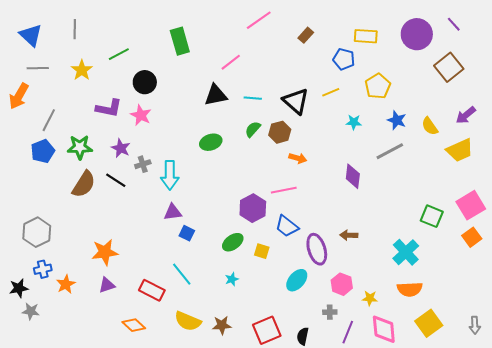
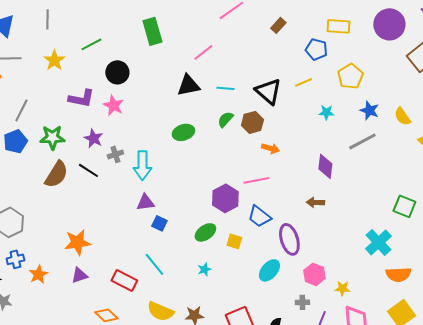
brown arrow: (349, 235) -> (315, 202), moved
orange semicircle: (410, 289) -> (398, 274), moved

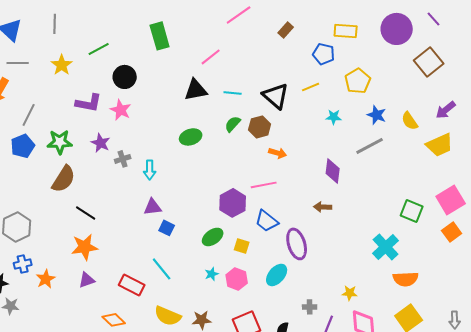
cyan arrow: (142, 165) -> (150, 170), size x0.7
black line: (88, 170) -> (86, 213), moved
pink hexagon: (314, 274) -> (237, 279), moved

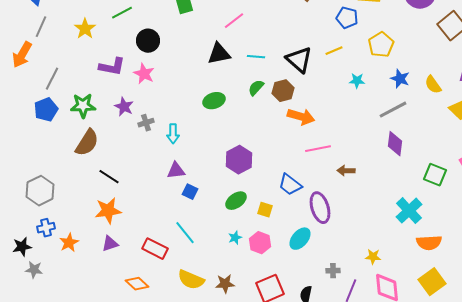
gray line: (18, 63) -> (41, 27), turned -65
orange arrow: (278, 153) -> (301, 117), size x1.5
purple diamond: (333, 171) -> (395, 144), moved
pink line: (264, 185) -> (318, 149), moved
purple hexagon: (233, 203) -> (239, 160), moved

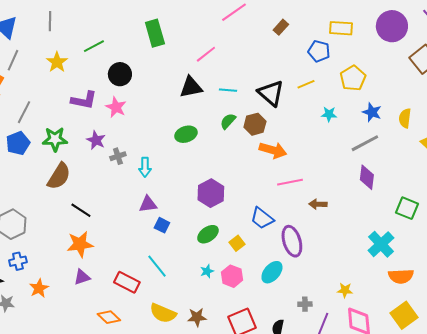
yellow semicircle: (433, 85) -> (405, 118), turned 42
yellow square: (265, 210) -> (237, 243), turned 35
orange star: (69, 243) -> (39, 288), moved

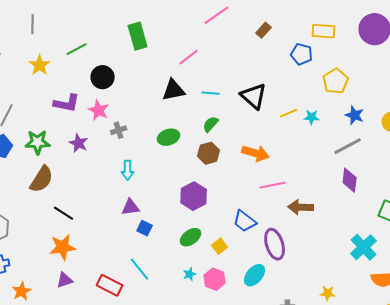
yellow line: (306, 84) -> (289, 113), moved
brown hexagon: (255, 124) -> (209, 153), moved
gray cross: (118, 156) -> (119, 130), moved
brown arrow: (318, 204) -> (301, 207), size x1.4

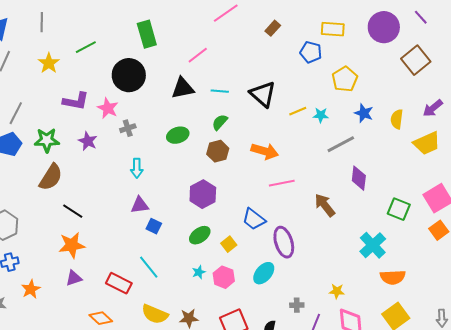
black circle: (103, 77) -> (129, 75), moved, size x1.4
gray line: (348, 146) -> (341, 144), moved
brown arrow: (301, 207) -> (325, 205), moved, turned 50

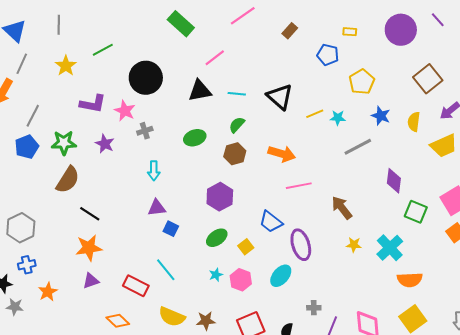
yellow rectangle: (333, 29) -> (350, 32), size x0.6
green rectangle: (147, 34) -> (181, 24), moved, turned -32
brown square: (416, 60) -> (428, 79), moved
purple diamond: (359, 178) -> (394, 181), moved
yellow star: (337, 291) -> (354, 245), moved

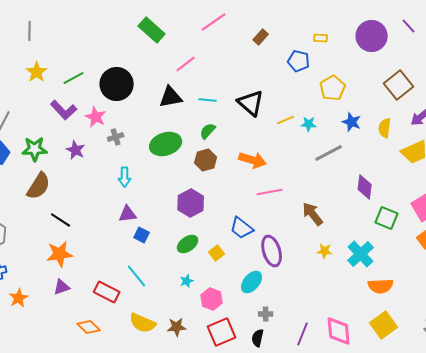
green line: (103, 50) -> (74, 78), moved
purple L-shape: (93, 104) -> (64, 110), turned 36
green ellipse: (195, 138) -> (166, 144), size x1.4
pink hexagon: (241, 280) -> (212, 299), moved
gray cross: (314, 308) -> (266, 314), moved

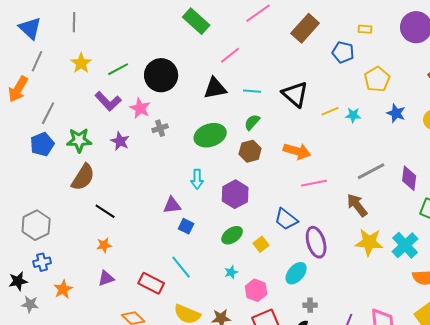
brown rectangle: (261, 37) -> (305, 28), size x1.8
gray line: (329, 153) -> (371, 171), moved
cyan arrow: (125, 177) -> (197, 179), moved
yellow star: (325, 251) -> (369, 242), size x1.8
orange star: (60, 254) -> (104, 245), size x0.6

